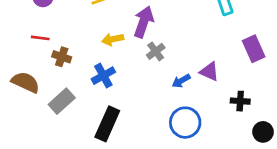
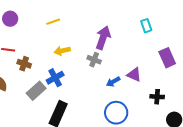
purple arrow: (144, 22) -> (103, 38), moved
gray cross: (156, 51) -> (94, 60), turned -32
gray rectangle: (62, 101) -> (36, 91), moved

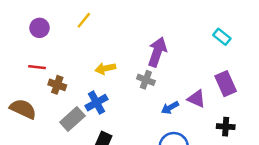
yellow line: (53, 22) -> (84, 20), moved, turned -32
cyan rectangle: (146, 26) -> (222, 37), moved, turned -32
purple rectangle: (167, 58) -> (226, 84), moved

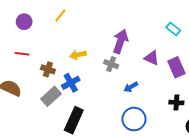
brown cross: (57, 85) -> (48, 69), moved
purple triangle: (197, 99) -> (152, 58), moved

